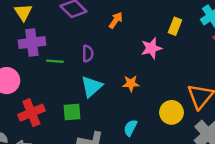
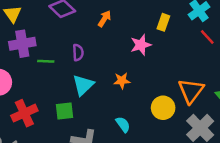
cyan semicircle: (130, 128) -> (123, 124), turned 119

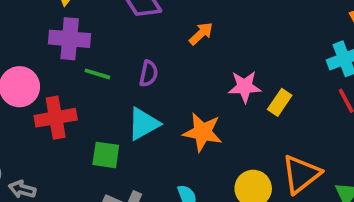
yellow rectangle: (163, 22) -> (280, 102), moved
orange star: (122, 81) -> (203, 132), size x1.5
red cross: (24, 113) -> (56, 118), moved

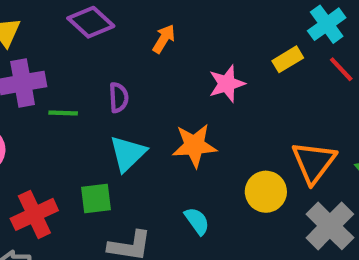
yellow rectangle: (280, 102) -> (288, 59), moved, turned 40
red cross: (56, 118) -> (34, 214), moved

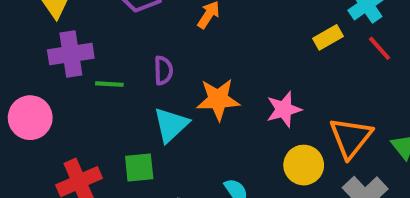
pink star: (227, 84) -> (284, 109), moved
orange star: (194, 145) -> (218, 99), moved

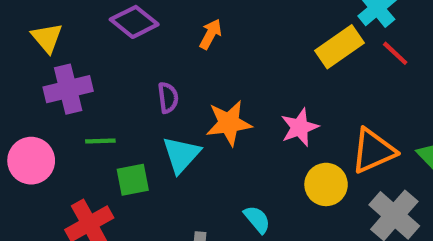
yellow rectangle: (328, 37) -> (339, 47), size x1.5
green line: (109, 84) -> (100, 141), moved
orange triangle: (351, 138) -> (373, 151), turned 33
green square: (139, 168) -> (133, 180), moved

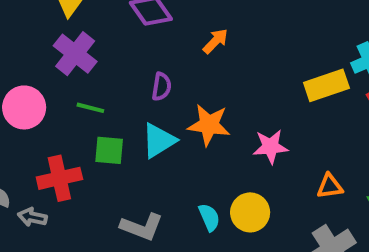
purple cross: (68, 89) -> (75, 54), turned 36
orange triangle: (373, 151) -> (330, 186), size x0.6
yellow circle: (326, 184) -> (250, 212), moved

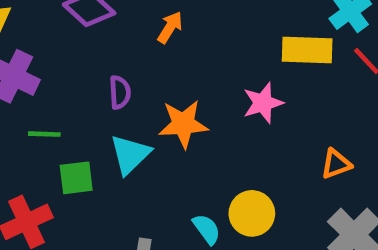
yellow rectangle: (326, 85) -> (307, 50), turned 33
pink star: (270, 147) -> (263, 103), moved

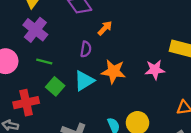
orange arrow: (170, 27) -> (105, 28), moved
green square: (76, 178) -> (55, 86), turned 36

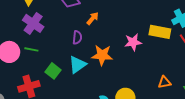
green line: (44, 61) -> (31, 49), moved
pink star: (155, 70) -> (133, 42), moved

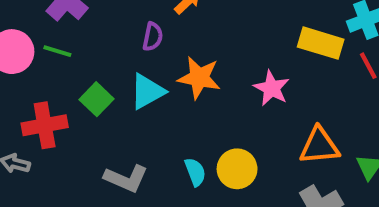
pink star: (133, 42) -> (272, 88), moved, turned 30
orange triangle: (164, 82) -> (319, 146), size x1.5

